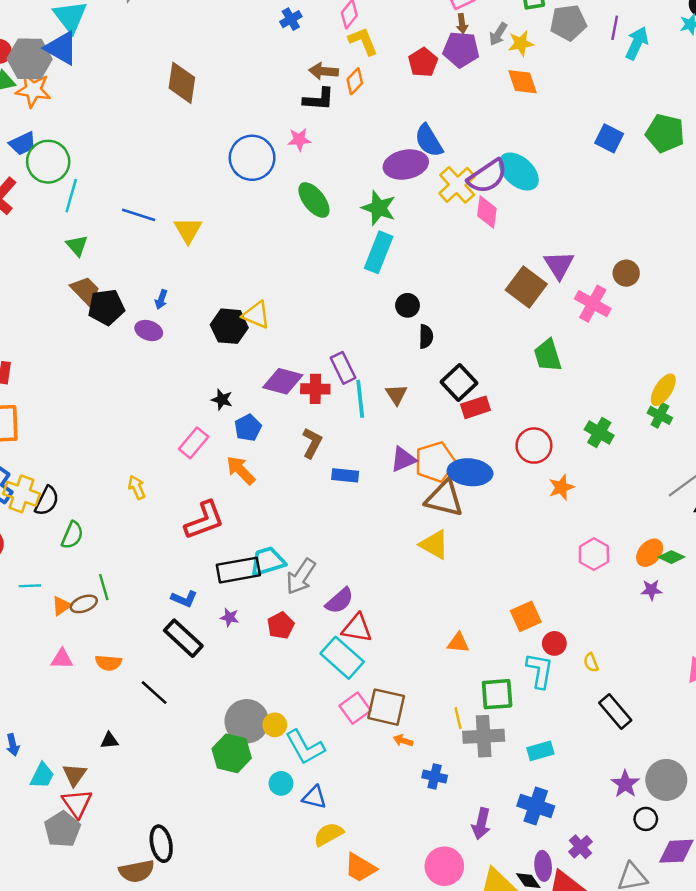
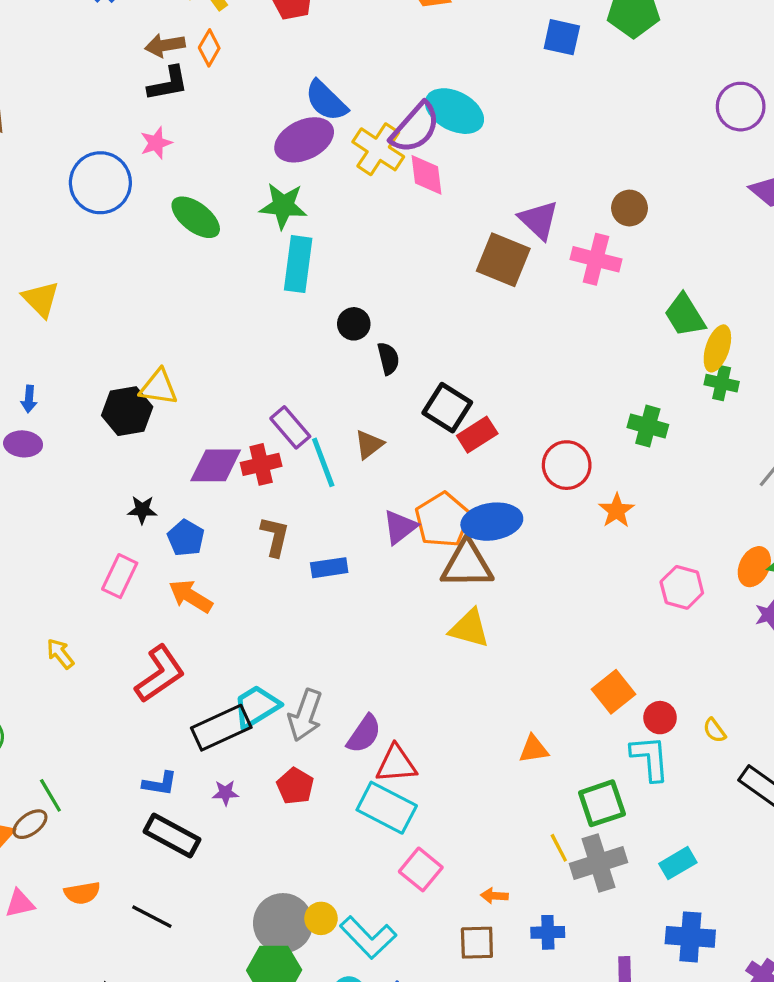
green trapezoid: (548, 355) -> (685, 315), moved
brown triangle: (396, 394) -> (369, 444), turned 40
brown square: (386, 707) -> (477, 943), moved, size x0.7

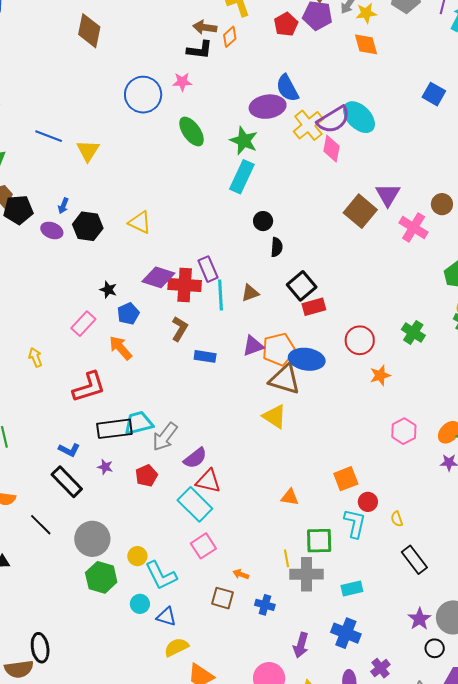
black hexagon: (127, 411) -> (88, 226), moved
red cross: (261, 464) -> (185, 285), size x1.4
gray circle: (283, 923) -> (92, 539), moved

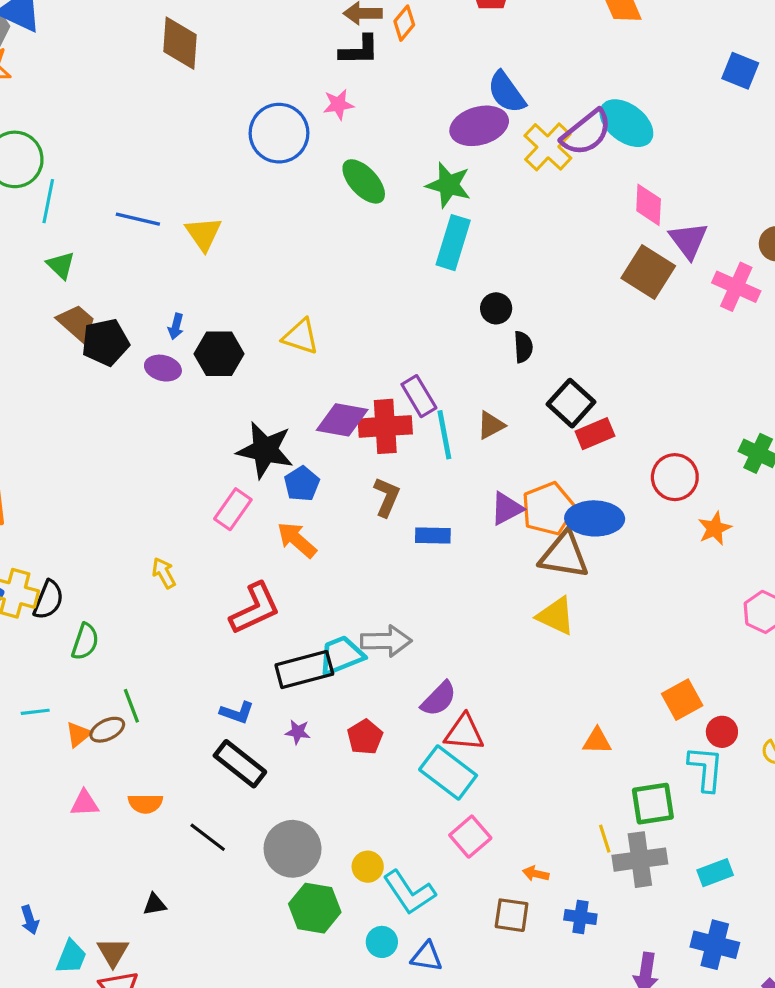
pink diamond: (331, 149) -> (649, 205), moved
black star: (108, 290) -> (265, 450), size x2.0
gray arrow: (165, 437) -> (386, 641), moved, turned -120

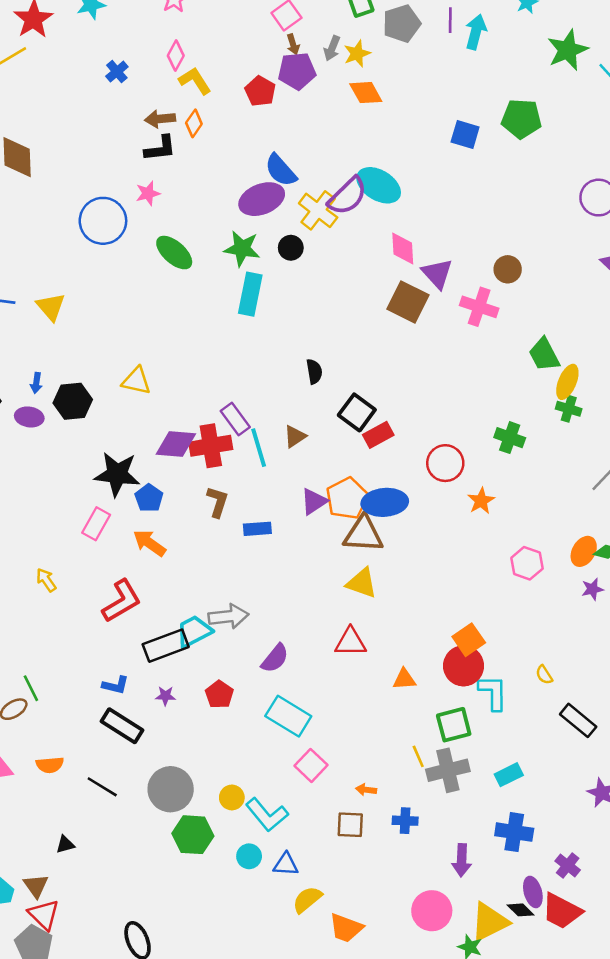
black circle: (496, 308) -> (291, 248), moved
red circle: (722, 732) -> (464, 666), moved, size x1.6
red triangle: (464, 733) -> (351, 642), moved

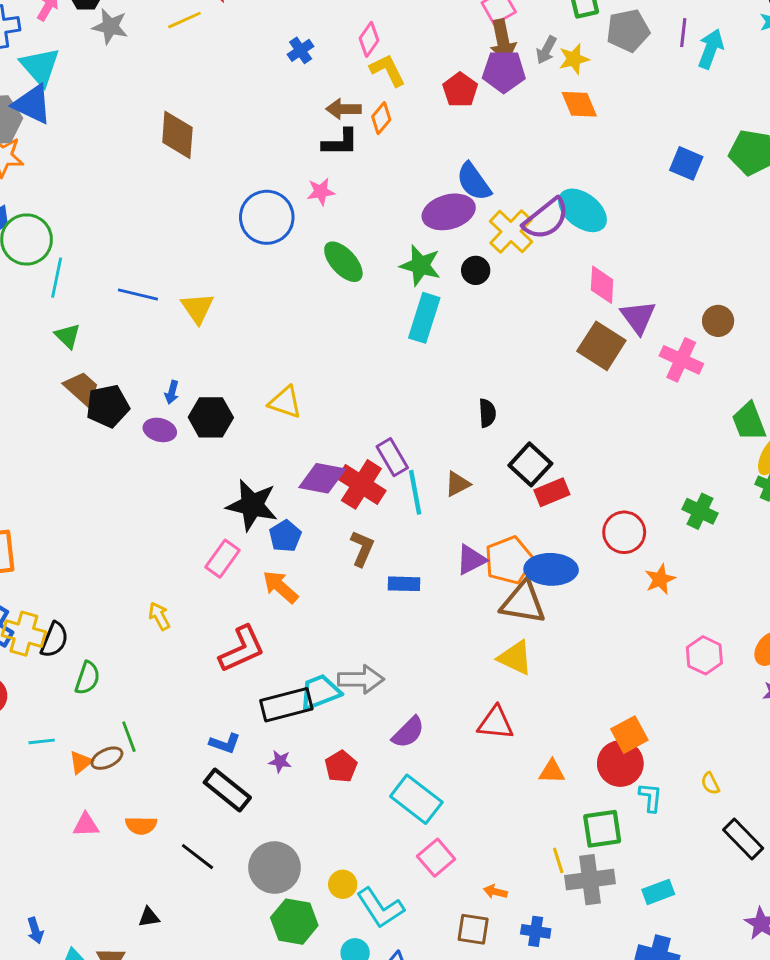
brown arrow: (293, 44) -> (503, 41), size x1.8
red cross: (211, 446) -> (361, 484), turned 36
cyan L-shape: (493, 693) -> (651, 797), size x0.7

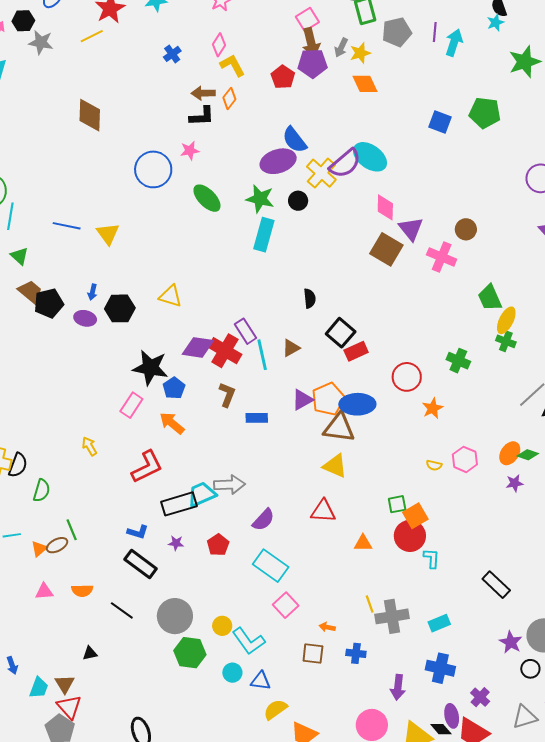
yellow semicircle: (710, 783) -> (434, 465), moved, turned -49
green square: (602, 829) -> (397, 504), moved, size x0.7

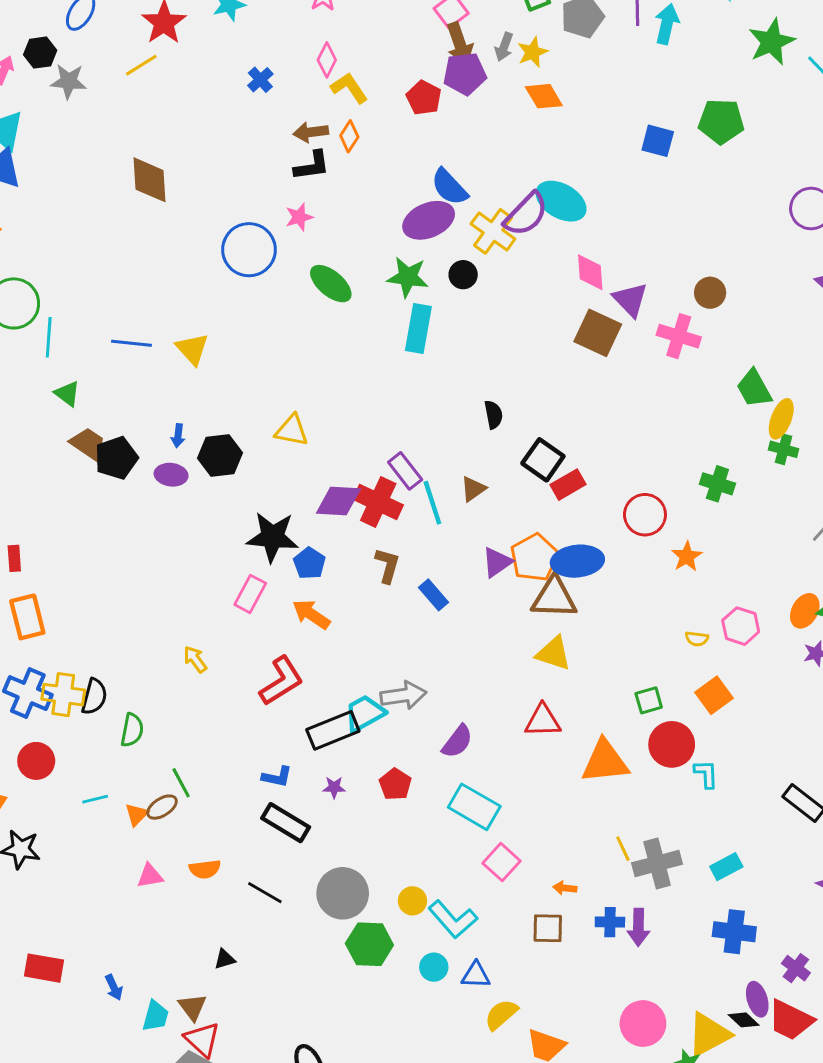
blue rectangle: (257, 418) -> (434, 595), turned 55
orange square: (415, 516) -> (714, 695), moved
orange triangle: (363, 543) -> (605, 761), size x1.8
purple arrow: (398, 687) -> (638, 927), moved

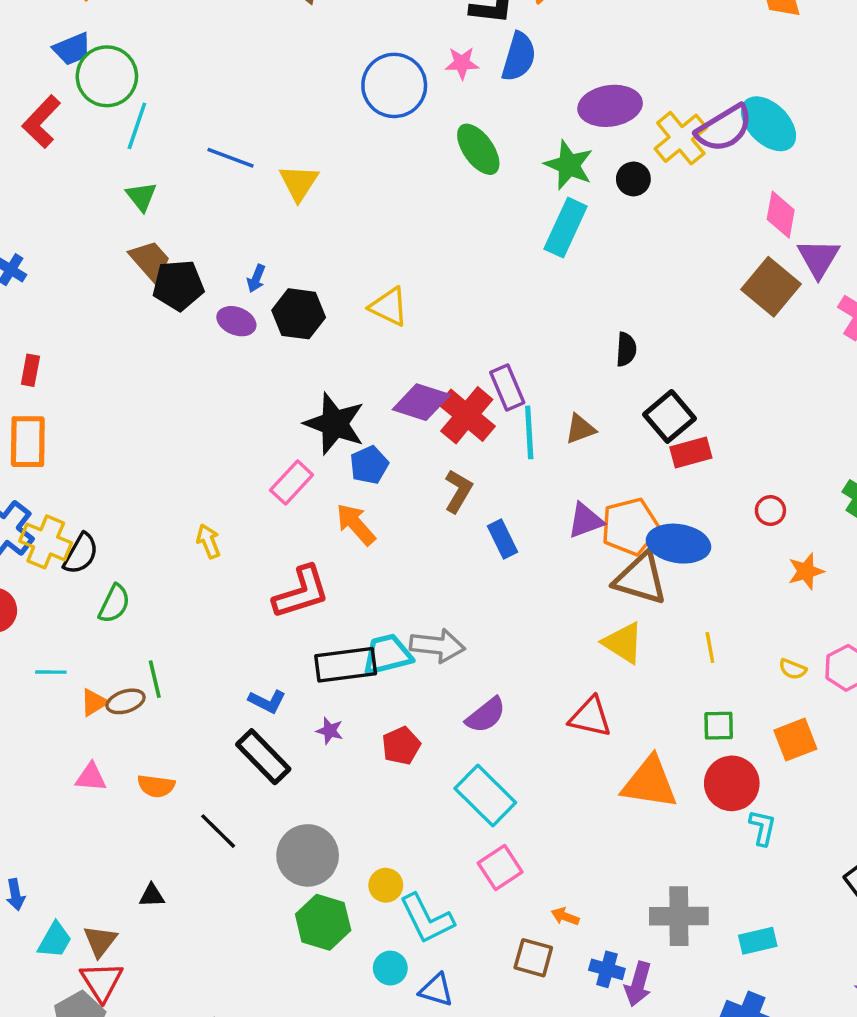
blue semicircle: (449, 187) -> (519, 57), moved, turned -135
red circle: (645, 515) -> (770, 511), size x0.6
yellow line: (623, 849) -> (710, 648), moved

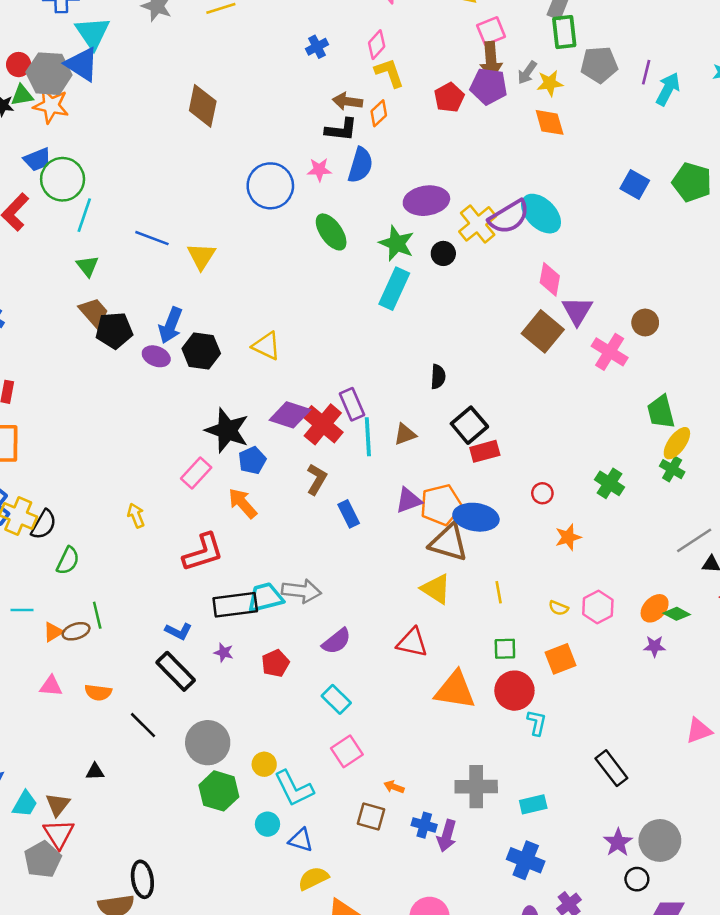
blue arrow: (256, 278) -> (171, 325), size x1.8
cyan rectangle: (485, 796) -> (336, 699), size x0.7

